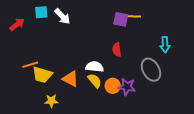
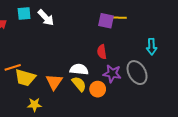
orange triangle: (70, 79) -> (54, 82), turned 36
purple star: (127, 87) -> (112, 74), moved

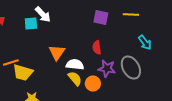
cyan square: (24, 13) -> (31, 24), moved
yellow line: (118, 18) -> (131, 15), moved
cyan arrow: (152, 47) -> (145, 43), turned -35
orange triangle: (54, 82) -> (57, 53), moved

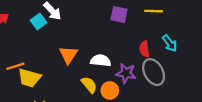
cyan square: (31, 24) -> (38, 21), turned -32
red semicircle: (97, 48) -> (144, 49), moved
white semicircle: (75, 65) -> (101, 61), moved

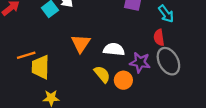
cyan arrow: (170, 43) -> (166, 14), moved
yellow trapezoid: (29, 78) -> (40, 67), turned 75

